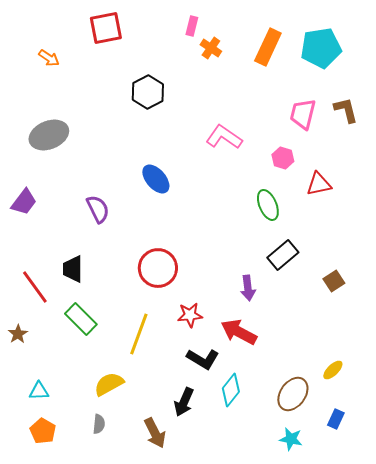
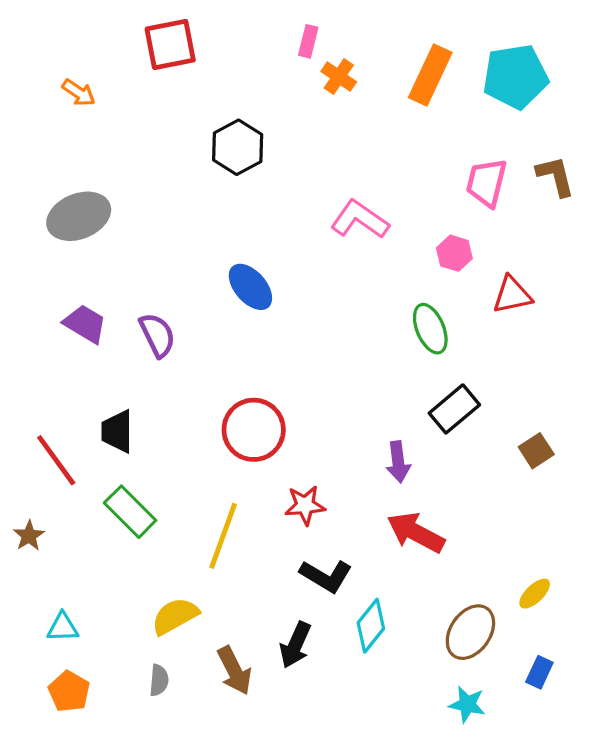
purple trapezoid: (24, 202) -> (85, 324), moved, turned -96
red arrow: (239, 332) -> (416, 533), moved
brown arrow: (155, 433) -> (234, 671), moved

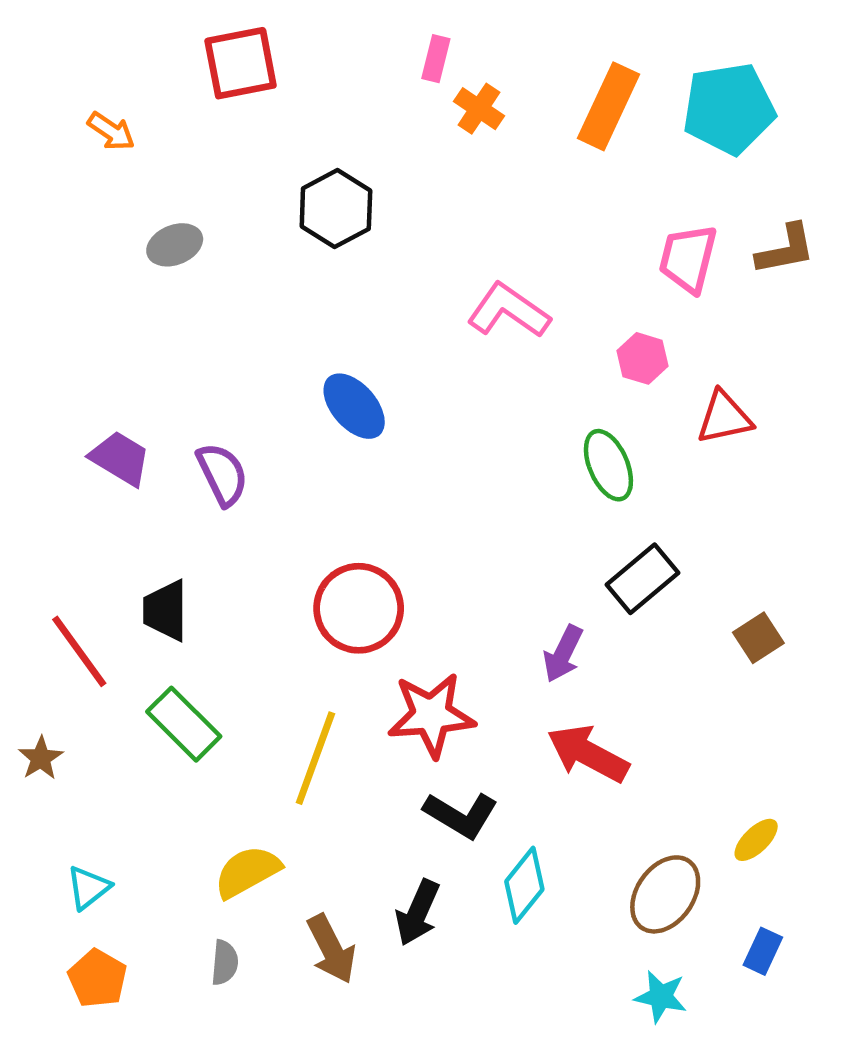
brown L-shape: (556, 176) -> (786, 249), turned 93
gray ellipse: (79, 216) -> (175, 245), moved, size x0.6
purple arrow: (398, 462) -> (563, 654), turned 33
red star: (305, 505) -> (431, 715), size x1.5
cyan triangle: (63, 627) -> (88, 888), turned -36

